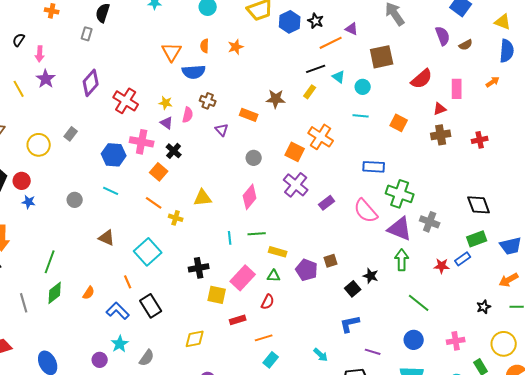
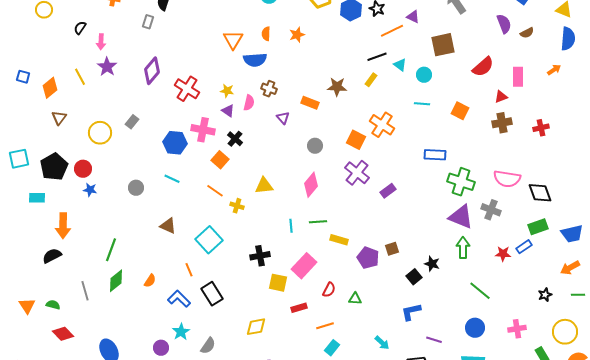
pink semicircle: (366, 211) -> (507, 179), moved, turned -40
green triangle: (274, 276) -> (355, 299), moved

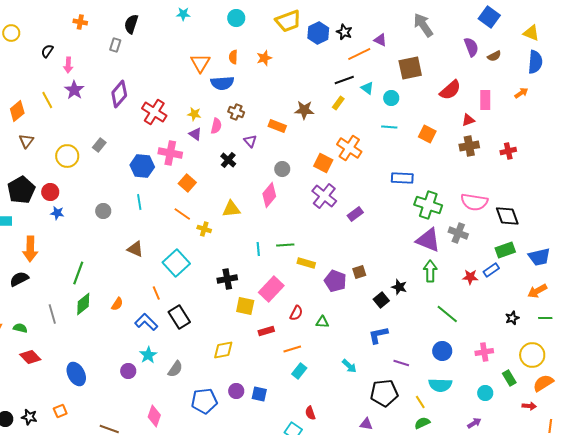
black cross: (235, 139) -> (228, 160), moved
cyan line: (172, 179) -> (139, 202), turned 56
pink diamond: (311, 185) -> (269, 195), moved

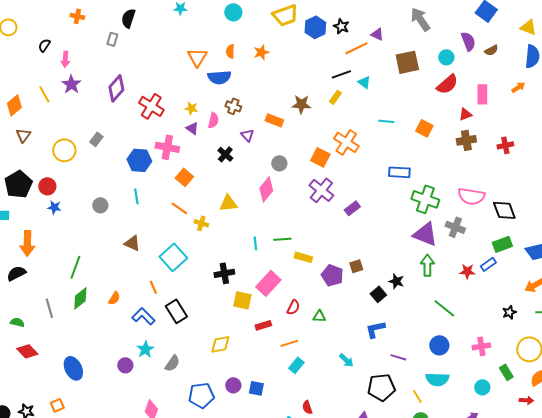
cyan circle: (391, 98) -> (446, 57), moved

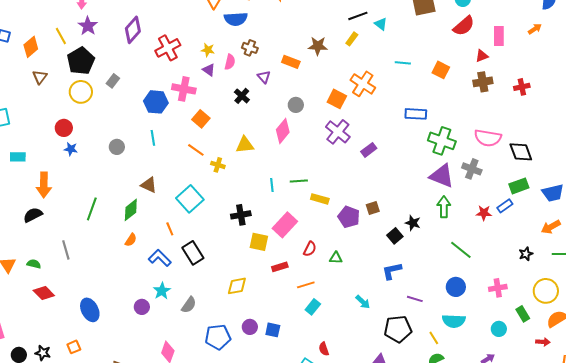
red cross: (151, 106) -> (168, 48), turned 30
black pentagon: (18, 184) -> (81, 61), moved
green diamond: (80, 298) -> (131, 210), moved

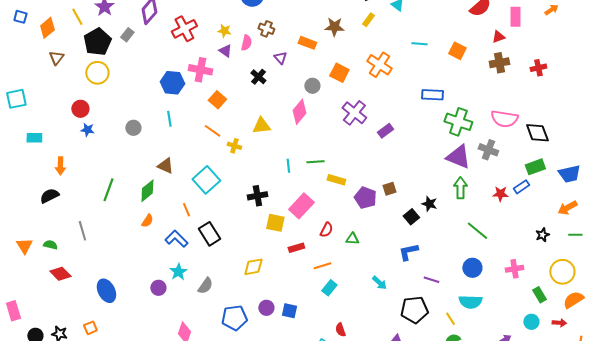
gray rectangle: (113, 81) -> (127, 35), moved
orange square: (337, 99) -> (339, 73), moved
orange arrow: (44, 185) -> (60, 166), size x0.7
cyan circle: (499, 329) -> (531, 322), moved

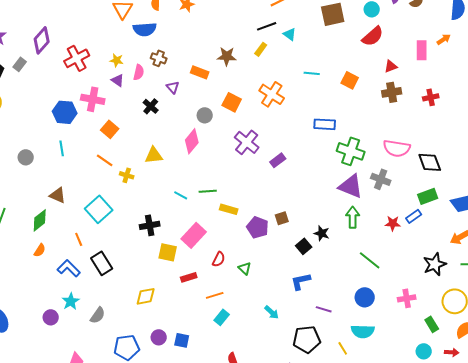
pink rectangle: (515, 17) -> (422, 50), moved
cyan line: (288, 166) -> (181, 195), turned -56
black star: (542, 235) -> (435, 264), size x1.6
green triangle: (352, 239) -> (245, 268), turned 40

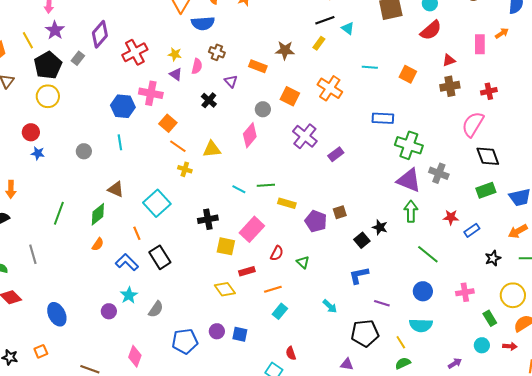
pink semicircle: (397, 148) -> (473, 124), moved, turned 112
orange line: (105, 160) -> (178, 146), moved
blue rectangle: (414, 216) -> (472, 230), moved
black star: (435, 264) -> (493, 258), size x0.7
yellow diamond: (146, 296) -> (225, 289), moved, turned 65

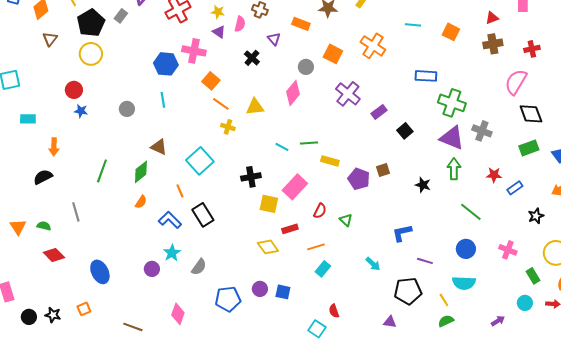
black square: (362, 240) -> (405, 131), moved
pink cross: (465, 292) -> (508, 250), turned 30

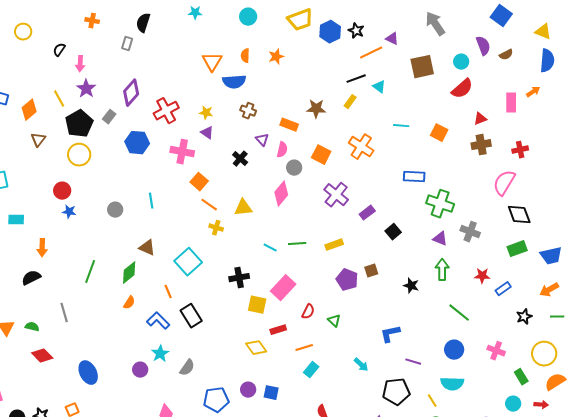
pink semicircle: (240, 24) -> (282, 150), moved
blue hexagon: (166, 64) -> (137, 143), moved
purple triangle: (452, 138) -> (440, 239), size x0.6
yellow rectangle: (330, 161) -> (334, 245), moved, turned -36

